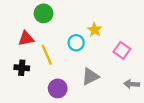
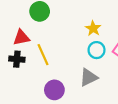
cyan circle: (76, 43) -> (97, 50), moved
black cross: (22, 68) -> (17, 59), moved

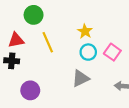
yellow line: (43, 55) -> (48, 42), moved
purple circle: (54, 90) -> (30, 90), moved

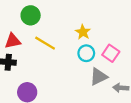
yellow line: (48, 42) -> (45, 43), turned -35
gray triangle: (81, 78) -> (99, 77), moved

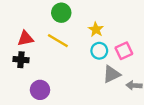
green circle: (31, 15) -> (61, 13), moved
pink square: (111, 53) -> (124, 51), turned 30

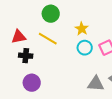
black cross: (21, 60) -> (26, 56), moved
gray triangle: (112, 74) -> (96, 84), moved, turned 30

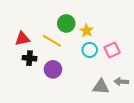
green circle: (51, 14) -> (66, 23), moved
purple circle: (32, 83) -> (53, 69), moved

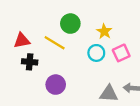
yellow star: (87, 31) -> (104, 31), moved
purple circle: (53, 69) -> (56, 85), moved

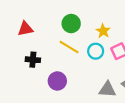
red triangle: (22, 40) -> (25, 29), moved
yellow line: (55, 43) -> (69, 47), moved

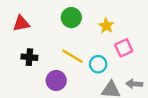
yellow line: (69, 47) -> (72, 56), moved
cyan circle: (96, 51) -> (98, 64), moved

